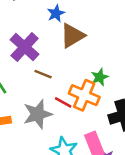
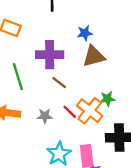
purple cross: (25, 47) -> (50, 55), turned 32
gray star: (38, 114) -> (45, 116), size x0.6

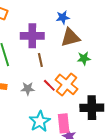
brown line: (59, 83) -> (40, 60), turned 40
green star: (107, 99) -> (84, 58), moved

